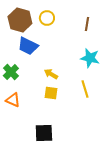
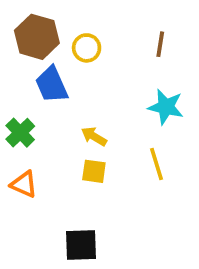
yellow circle: (47, 18) -> (87, 48), moved
blue trapezoid: (28, 46) -> (52, 85), turned 40

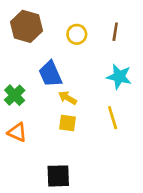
yellow circle: (87, 48) -> (77, 34), moved
blue trapezoid: (52, 85) -> (50, 74), moved

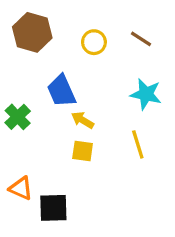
brown line: (115, 32) -> (141, 39), turned -66
orange triangle: (17, 132) -> (21, 188), moved
black square: (58, 176) -> (53, 208), moved

